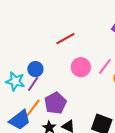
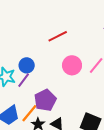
orange line: (33, 108) -> (29, 113), moved

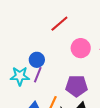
purple pentagon: (45, 100) -> (76, 86), moved, turned -30

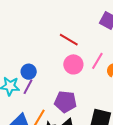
red line: (59, 24) -> (69, 40), moved, turned 66

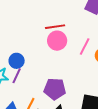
red line: (69, 40) -> (55, 27), turned -36
pink circle: (73, 64) -> (57, 41), moved

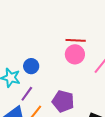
purple line: (17, 76) -> (27, 94), moved

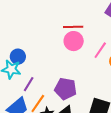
blue circle: (31, 66) -> (18, 57), moved

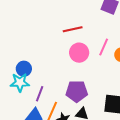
pink circle: (74, 41) -> (79, 53), moved

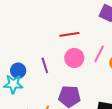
purple line: (40, 94) -> (45, 65), moved, turned -42

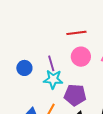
cyan star: (13, 84) -> (53, 79), moved

